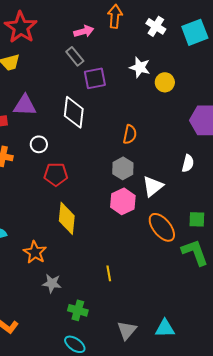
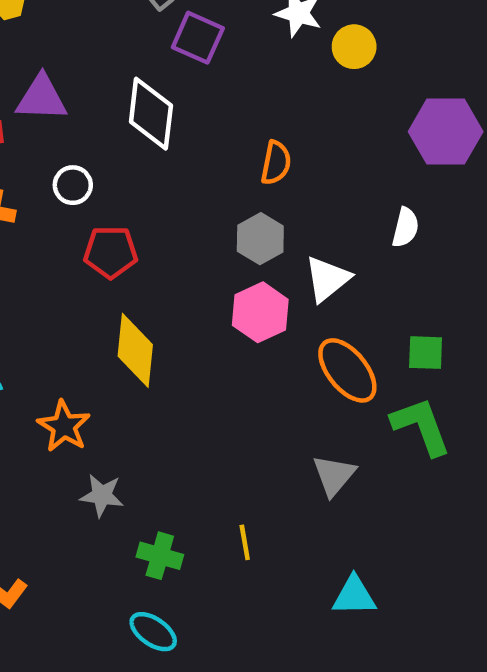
purple square: (95, 78) -> (198, 38), turned 35
yellow line: (109, 273) -> (245, 542), moved
gray triangle: (127, 330) -> (334, 475), moved

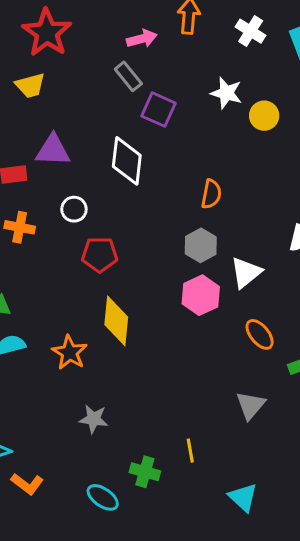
orange ellipse: (347, 370) -> (260, 334), size x0.7
orange star: (64, 426) -> (69, 353), moved
green cross: (160, 556) -> (145, 472), moved
cyan triangle: (354, 596) -> (243, 497), moved, turned 44
cyan ellipse: (153, 632) -> (103, 497), moved

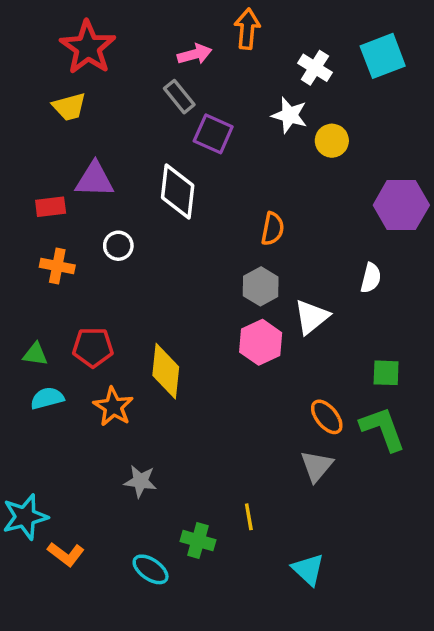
white cross: (251, 31) -> (315, 68), moved
red pentagon: (100, 254) -> (93, 347), moved
orange ellipse: (260, 334) -> (327, 417), moved

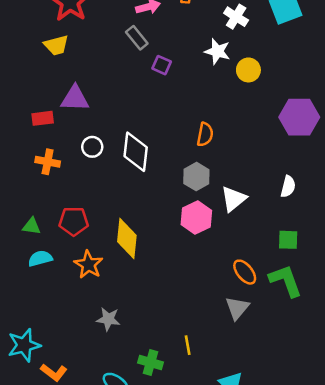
purple square: (213, 134) -> (162, 65), size x0.7
white diamond: (178, 191) -> (136, 152), moved
white semicircle: (371, 278) -> (288, 187), moved

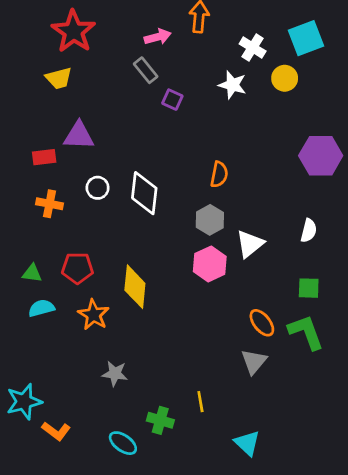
yellow circle: (248, 70) -> (285, 78), moved

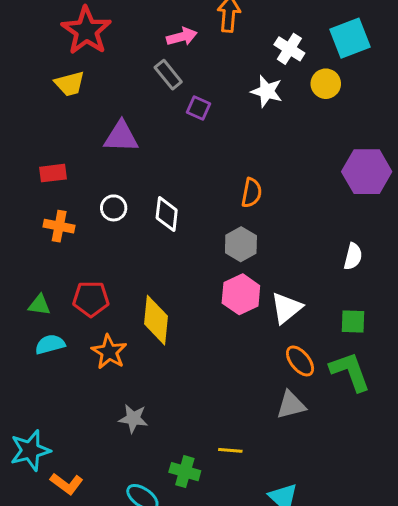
purple triangle: (79, 136) -> (121, 137), moved
white diamond: (144, 193) -> (167, 214), size x0.7
white triangle: (250, 244) -> (286, 308), moved
gray triangle: (254, 362) -> (291, 405), turned 36
yellow line: (200, 402) -> (230, 450), turned -75

